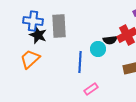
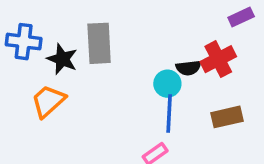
blue cross: (33, 21) -> (24, 42), moved
blue line: (80, 62) -> (169, 113), moved

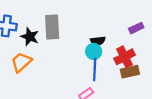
purple rectangle: (241, 17) -> (136, 28), moved
red cross: (218, 59) -> (124, 57), moved
black semicircle: (188, 68) -> (98, 41), moved

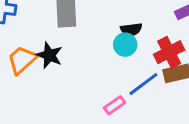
black star: (30, 37) -> (49, 55), moved
blue line: (95, 70) -> (143, 84), moved, turned 50

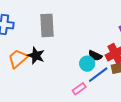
black semicircle: (131, 29) -> (95, 56), moved, turned 32
cyan circle: (125, 45) -> (87, 64), moved

